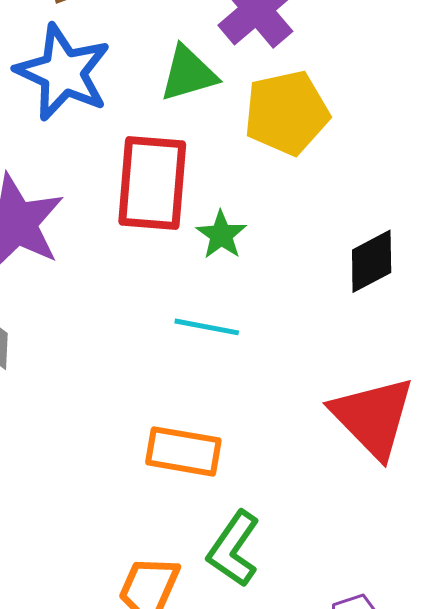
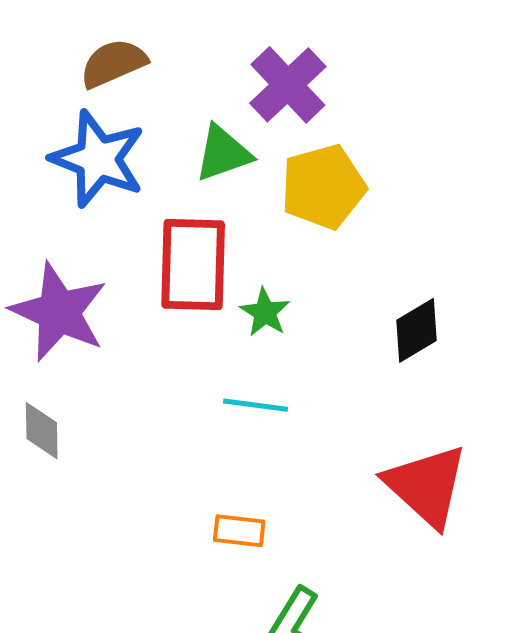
orange rectangle: (183, 451) -> (239, 531), size x0.7

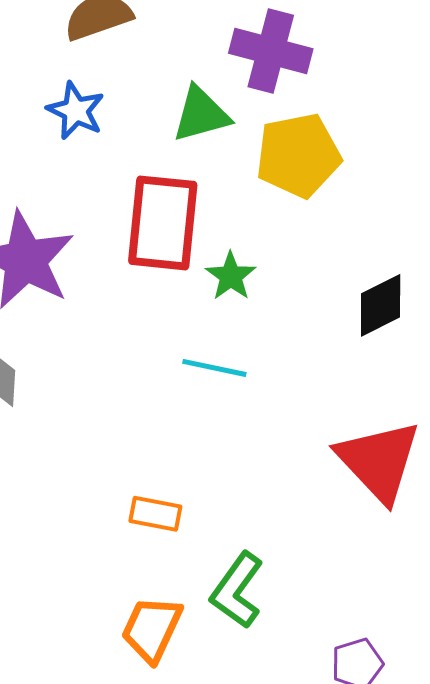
purple cross: (288, 85) -> (271, 51), turned -36
blue star: (98, 159) -> (76, 111), size x0.6
orange rectangle: (239, 531) -> (155, 514), moved

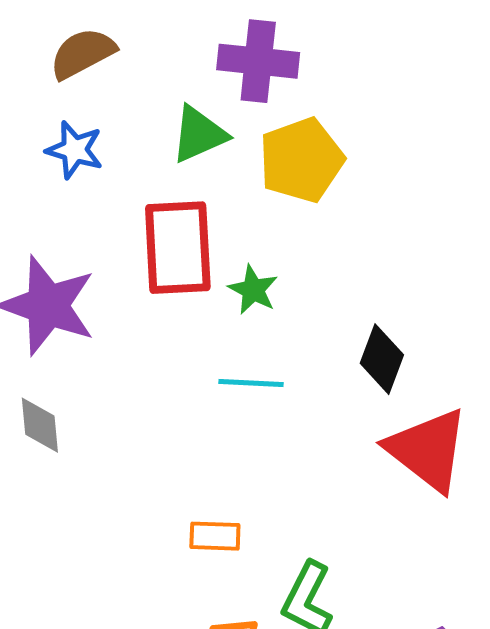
black diamond: (381, 305) -> (382, 359), moved, turned -34

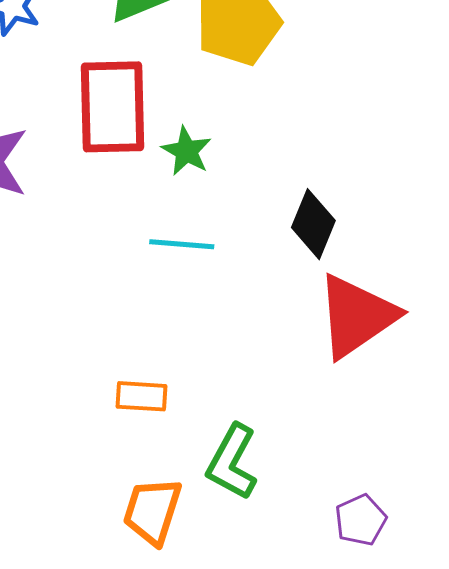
red triangle: (428, 450) -> (357, 316), turned 46

